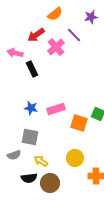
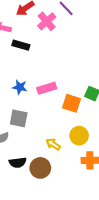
black rectangle: (32, 69) -> (21, 45), turned -49
yellow circle: (75, 158) -> (79, 136), moved
yellow arrow: (41, 161) -> (53, 144), moved

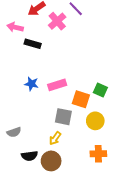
gray square: (19, 118) -> (63, 117), moved
yellow circle: (79, 136) -> (95, 121), moved
yellow arrow: (53, 144) -> (55, 138), moved, turned -88

